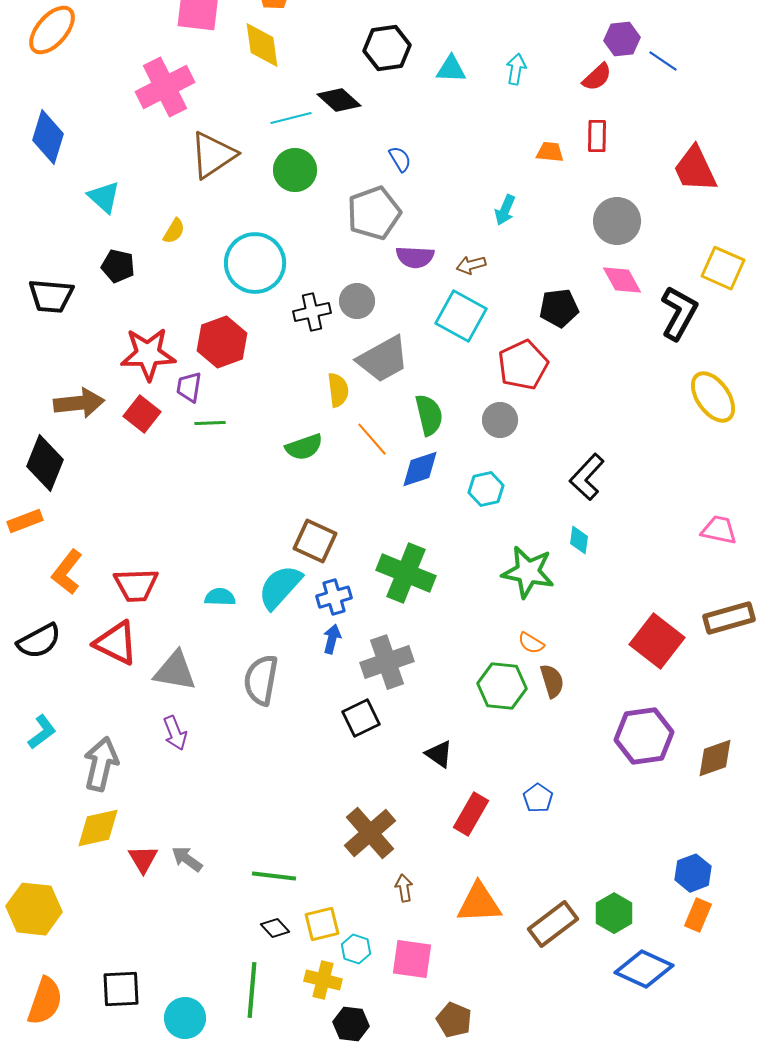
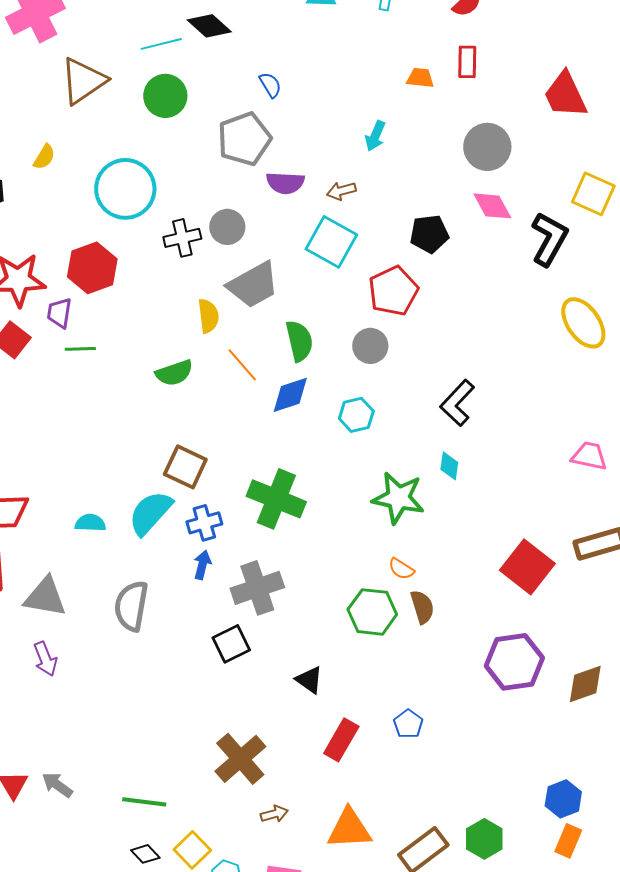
brown arrow: (404, 888) -> (274, 814), turned 84
yellow square: (322, 924) -> (192, 850), turned -30

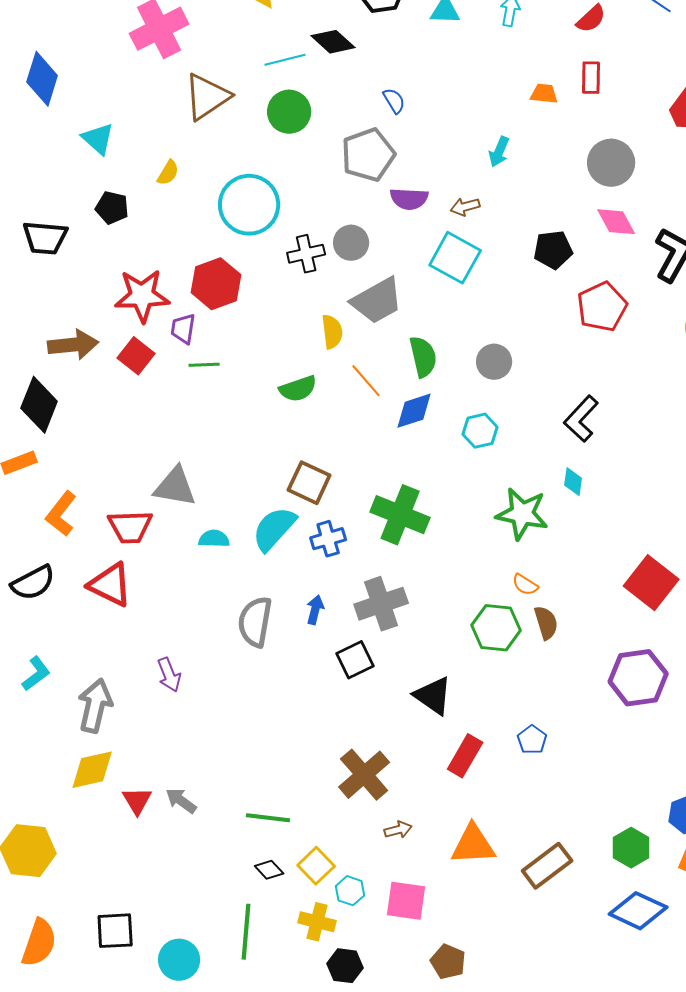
red pentagon: (393, 291) -> (602, 307), moved
blue arrow: (202, 565) -> (315, 610), moved
gray triangle: (45, 597) -> (175, 487), moved
black triangle: (309, 680) -> (433, 696), size x1.4
green hexagon: (484, 839) -> (631, 848), moved

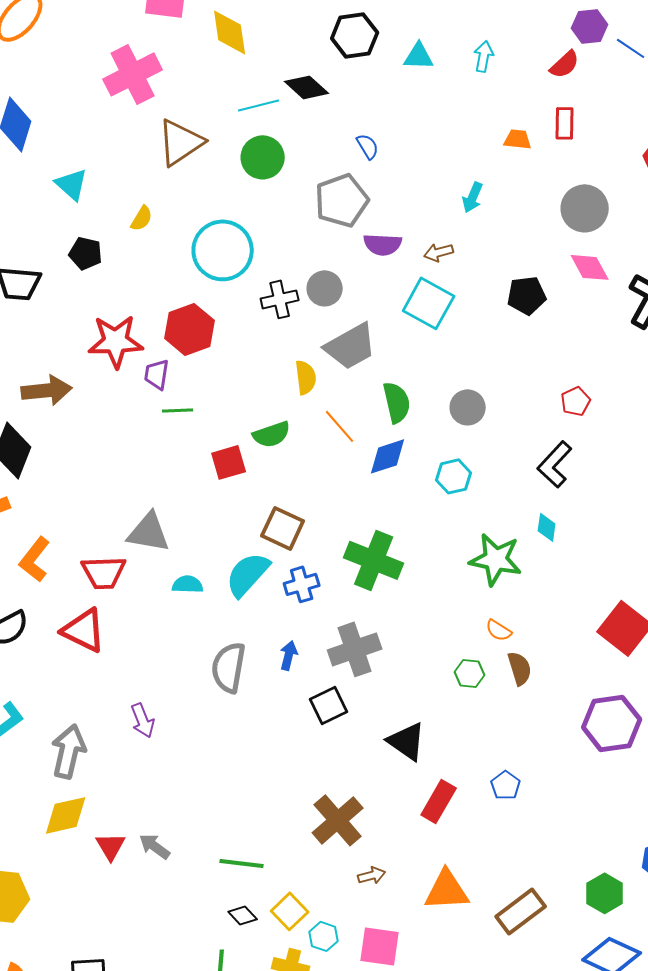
red pentagon: (602, 307) -> (576, 401), moved, size x0.6
red square: (136, 356) -> (229, 462), moved, turned 36
green hexagon: (496, 628) -> (470, 673), size x0.6

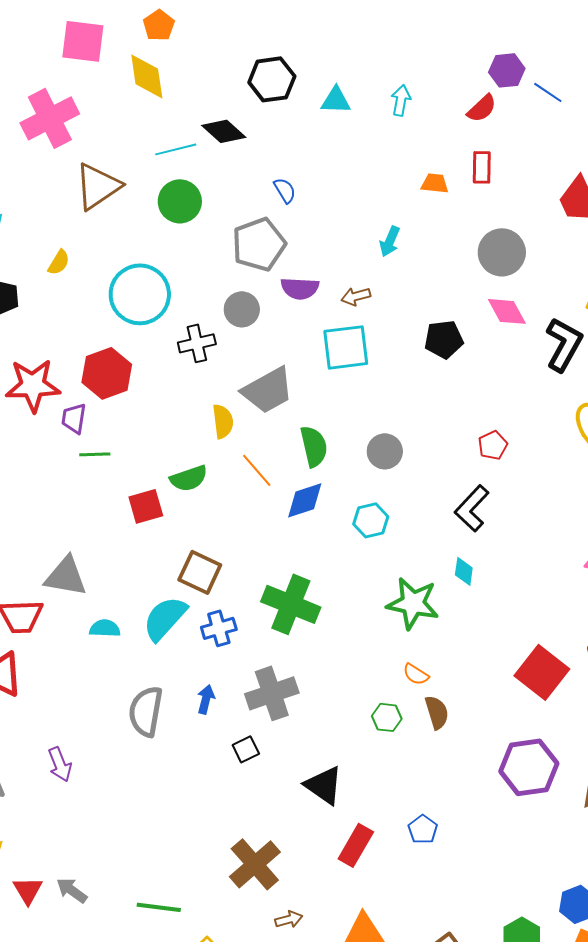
gray circle: (325, 288) -> (242, 309), moved
cyan square: (429, 303) -> (346, 347), turned -36
black square: (329, 705) -> (246, 749), size x0.7

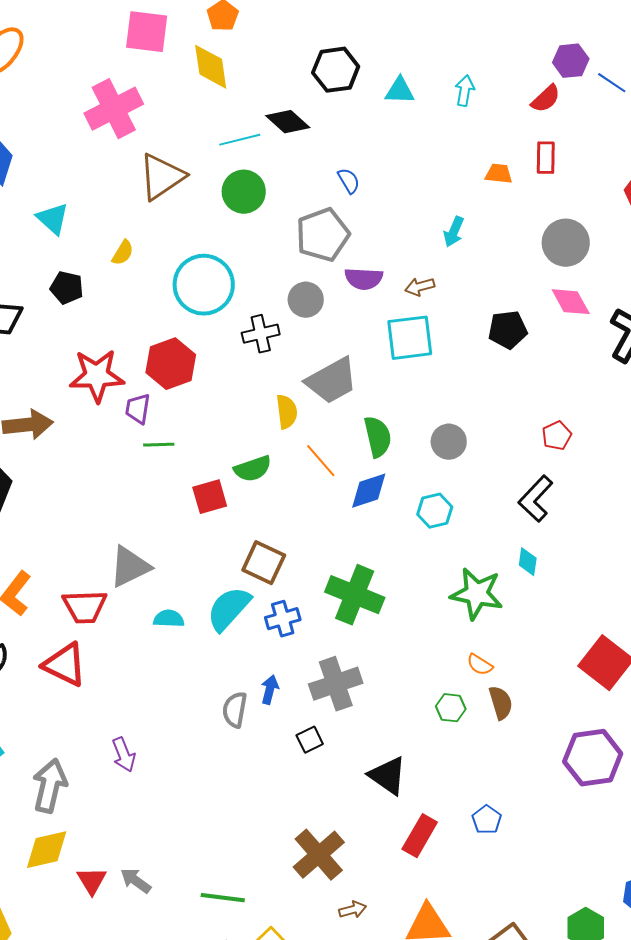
gray triangle: (66, 576) -> (130, 567), turned -36
gray semicircle: (146, 711) -> (235, 710), moved, size x0.7

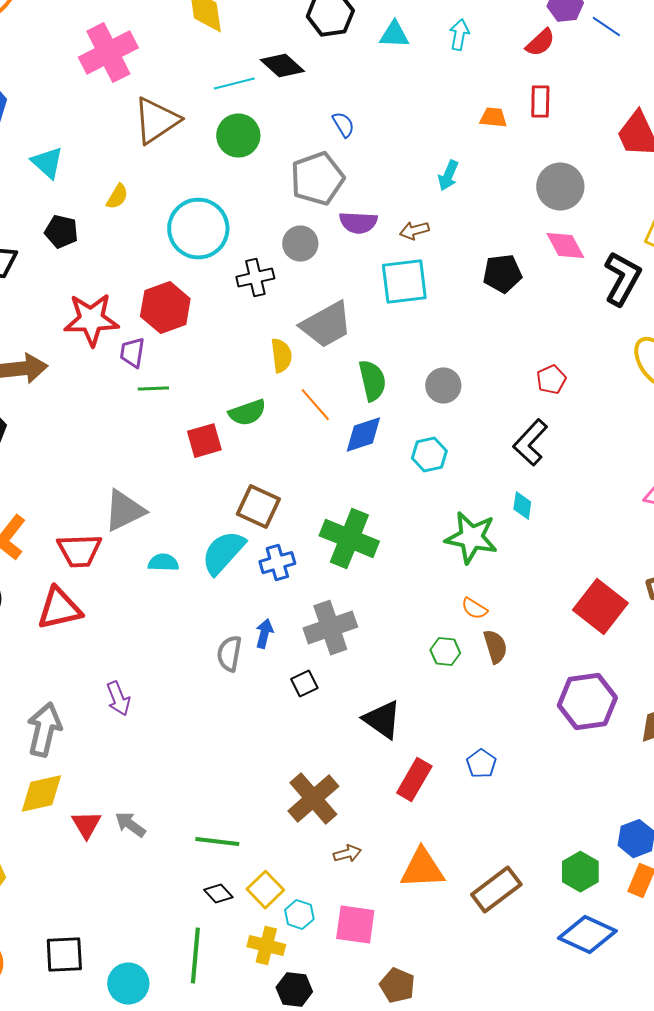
red triangle: (65, 665) -> (59, 609), turned -39

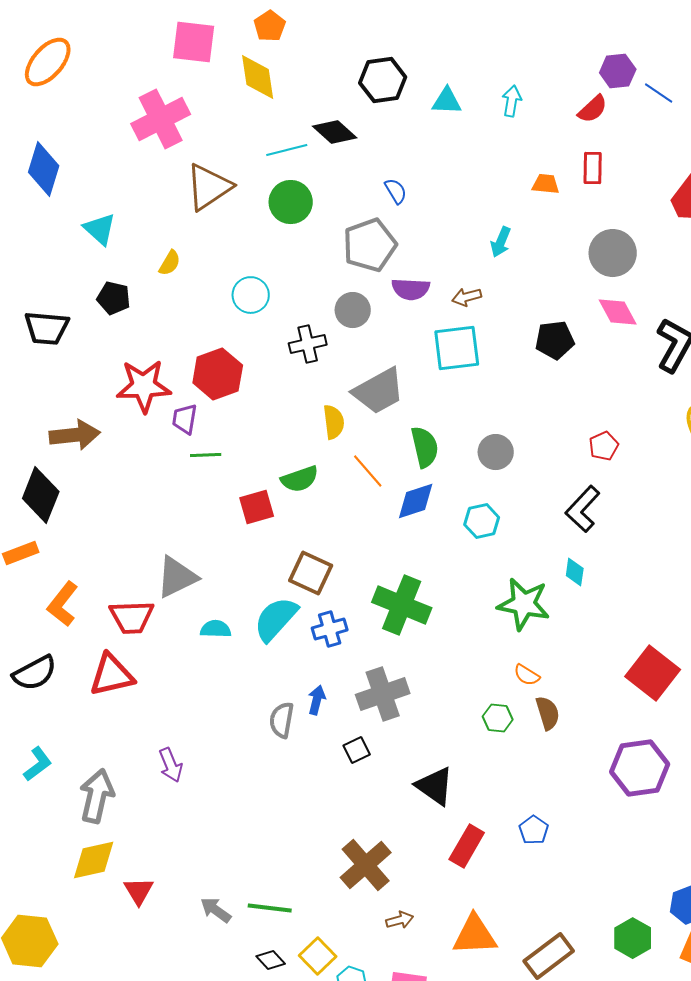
cyan circle: (198, 229) -> (251, 295), size x0.6
gray arrow: (130, 825) -> (216, 910), moved

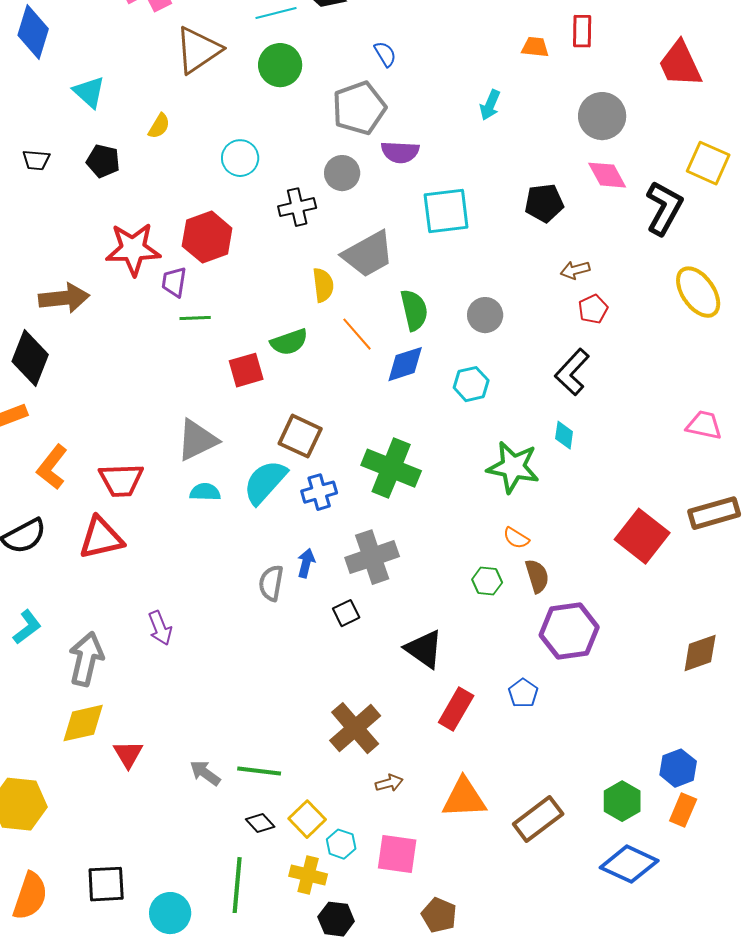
brown arrow: (467, 297) -> (575, 270), moved
black trapezoid: (47, 328) -> (36, 160), moved, size x0.6
gray triangle: (177, 577) -> (197, 440), moved
purple hexagon: (640, 768) -> (569, 631), moved

